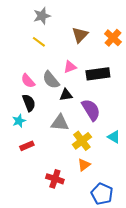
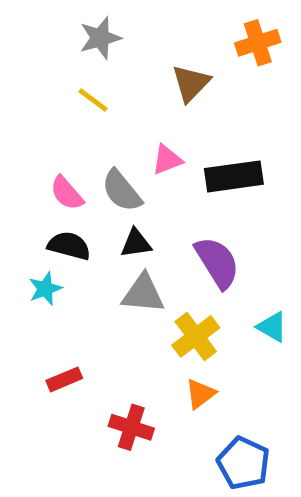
orange cross: (113, 38) -> (258, 43), moved, turned 30
black triangle: (66, 95) -> (136, 243), moved
black semicircle: (29, 103) -> (69, 246), turned -54
red rectangle: (27, 146) -> (64, 379), moved

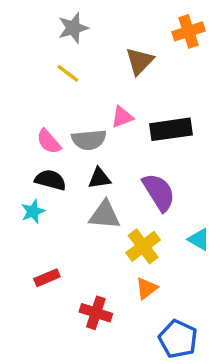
gray semicircle: (122, 191) -> (89, 140), turned -56

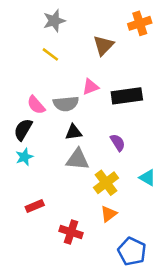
black semicircle: (50, 180) -> (23, 130), moved, turned -75
purple semicircle: (159, 192) -> (118, 143), size x0.6

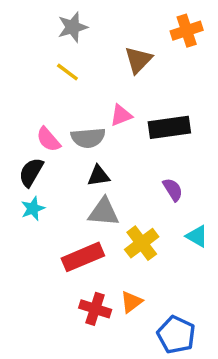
purple semicircle: (118, 143) -> (173, 190), moved
red rectangle: (35, 206) -> (83, 257), moved, size x1.6
orange triangle: (109, 214) -> (131, 302), moved

